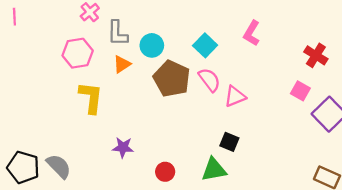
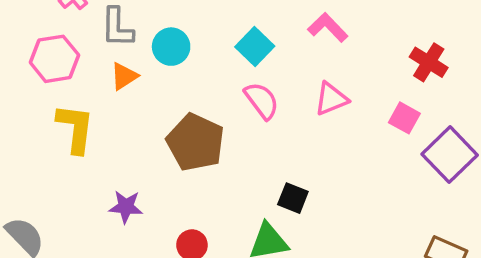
pink L-shape: (252, 33) -> (328, 27), turned 105
brown pentagon: (172, 79) -> (195, 142), moved
pink triangle: (235, 96) -> (331, 99), moved

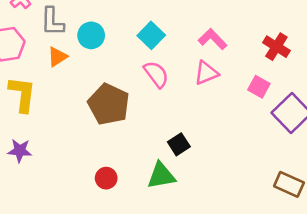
pink L-shape: (328, 27) -> (213, 39), moved
black square: (293, 198) -> (179, 144), turned 35
purple star: (126, 207) -> (20, 151), moved

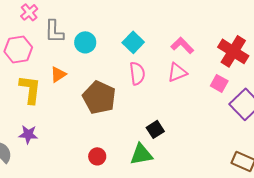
red cross: (276, 47) -> (233, 51), size x1.4
orange triangle: (57, 57) -> (58, 74), moved
pink semicircle: (156, 74) -> (137, 73), turned 30

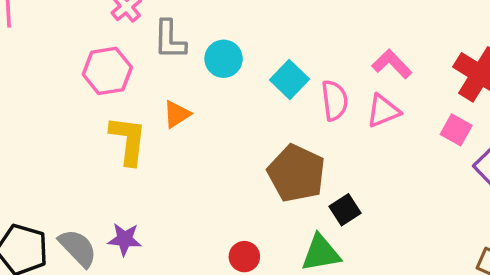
cyan square: (133, 42) -> (289, 80), moved
pink semicircle: (137, 73) -> (335, 100), moved
brown pentagon: (99, 97) -> (296, 173), moved
purple star: (28, 134) -> (125, 239), moved

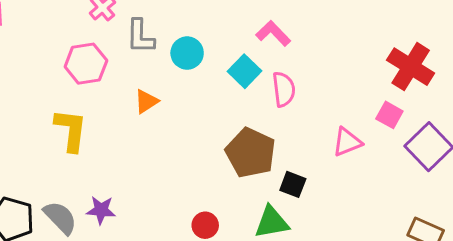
pink L-shape: (392, 64) -> (273, 33), moved
pink triangle: (383, 111) -> (347, 142), moved
yellow L-shape: (128, 140) -> (71, 130), moved
black square: (345, 210) -> (293, 184), turned -36

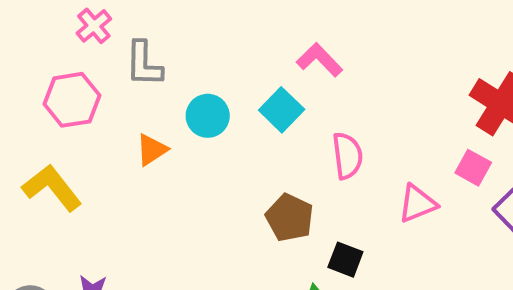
cyan circle: (187, 53) -> (208, 116), moved
pink semicircle: (284, 89) -> (347, 156), moved
yellow L-shape: (71, 130) -> (52, 188), turned -45
brown pentagon: (251, 153) -> (290, 218), size x0.7

